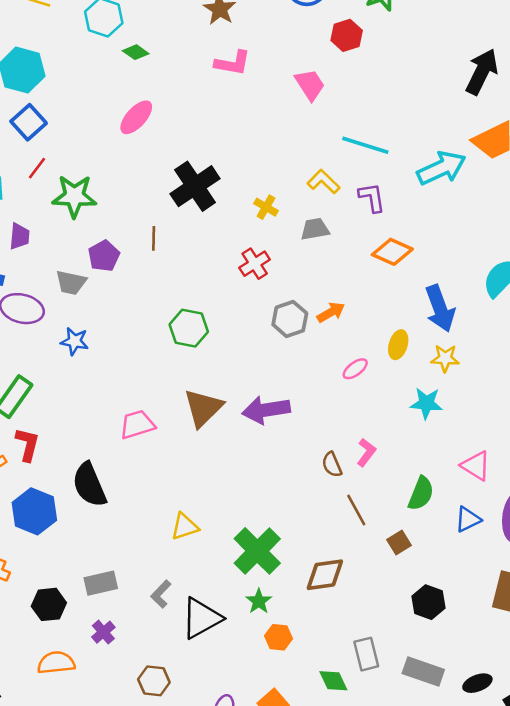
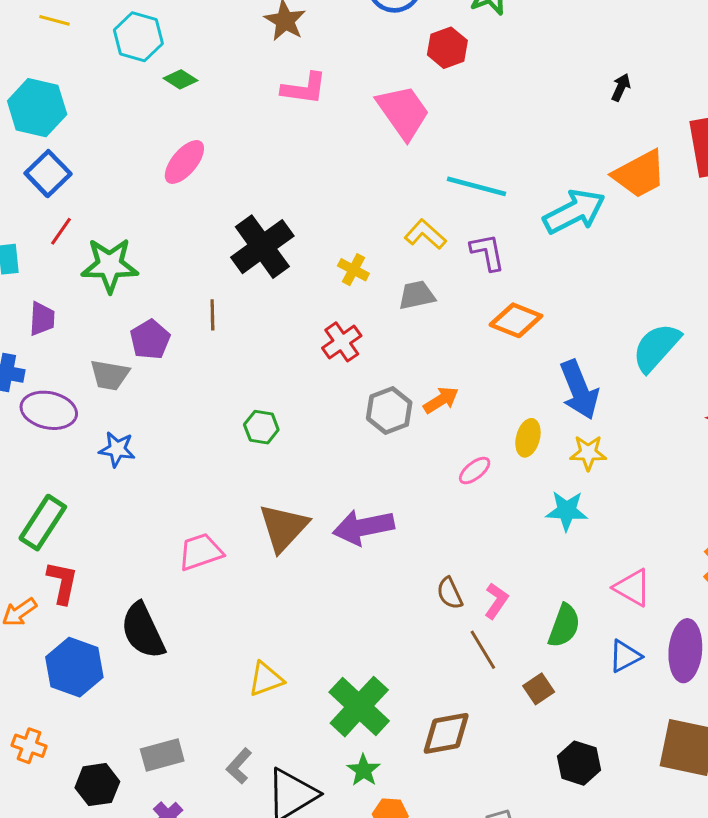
black arrow: (482, 72) -> (621, 87), size x0.5
pink trapezoid: (310, 85) -> (403, 112), size x1.4
green hexagon: (189, 328) -> (261, 427), size x0.7
pink L-shape: (366, 452) -> (496, 601), moved

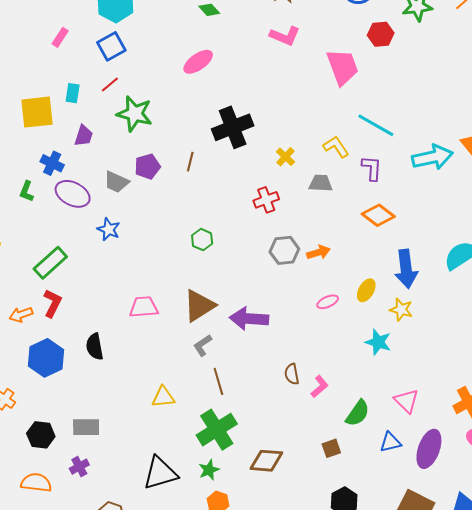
black semicircle: (143, 631) -> (95, 347), size x0.7
brown line: (483, 650) -> (218, 381), moved
gray L-shape: (239, 766) -> (203, 345), moved

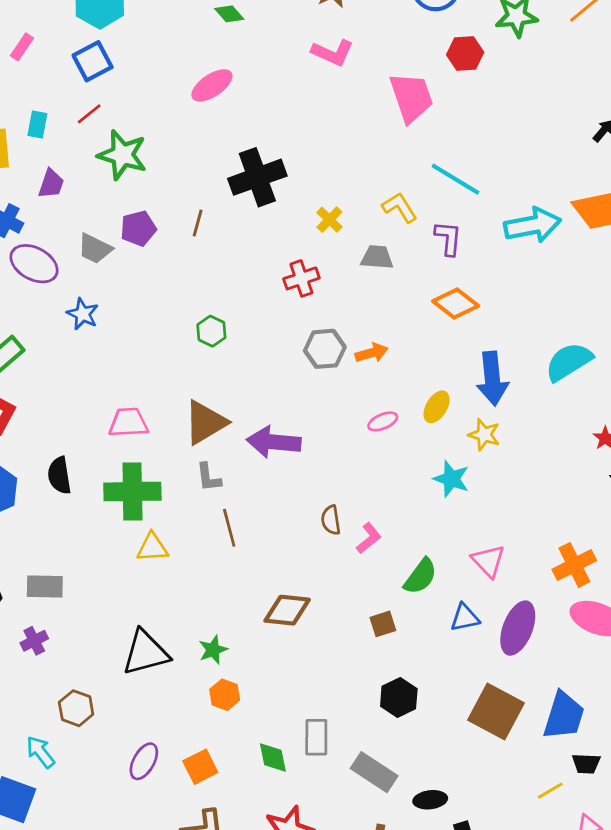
gray L-shape: (203, 345) -> (209, 477), turned -65
green cross: (217, 430) -> (132, 492), moved, turned 30
brown diamond: (266, 461) -> (287, 610), moved

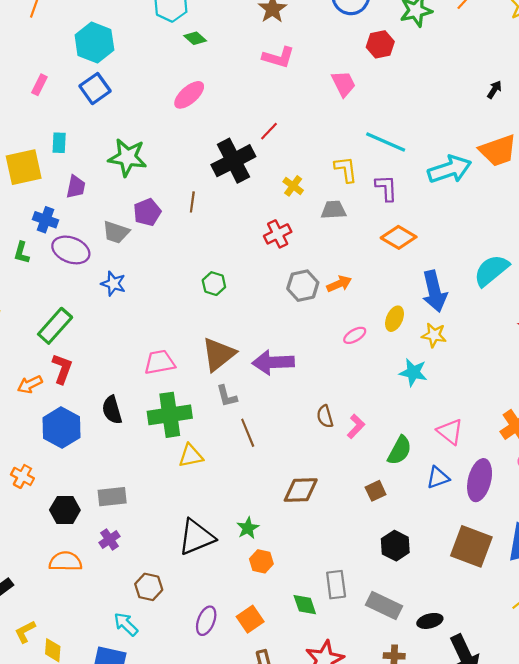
pink trapezoid: (411, 97) -> (343, 84), size x0.7
red line: (89, 114) -> (269, 131), moved
yellow L-shape: (400, 207) -> (346, 169), turned 32

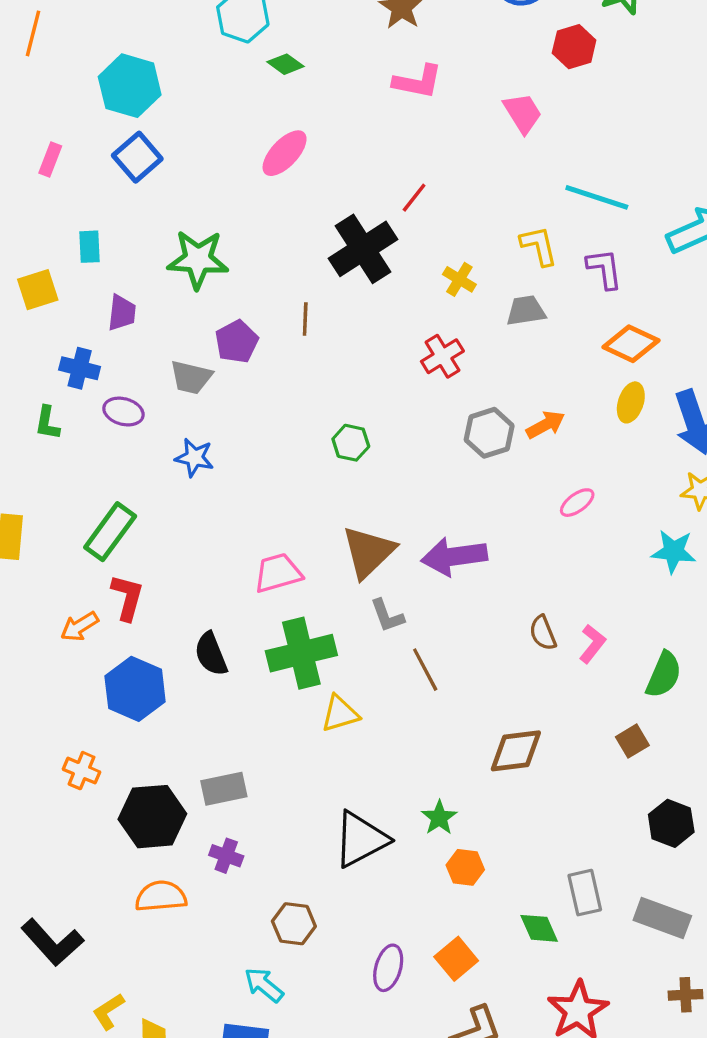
yellow square: (24, 167) -> (38, 290), size x0.7
purple ellipse: (71, 250) -> (123, 412), size x0.7
yellow ellipse: (395, 319) -> (631, 402), moved
black hexagon: (65, 510) -> (152, 817), size x1.4
purple cross: (110, 539) -> (226, 856), turned -30

